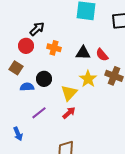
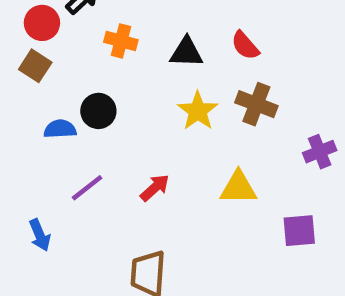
red circle: (26, 46) -> (42, 23), moved
red semicircle: (102, 55) -> (245, 46), moved
brown square: (16, 68) -> (35, 66), moved
yellow triangle: (69, 93) -> (238, 188), moved, turned 48

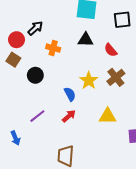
black triangle: (186, 52) -> (86, 40), moved
brown cross: (256, 104) -> (116, 77), turned 30
black circle: (98, 111) -> (35, 75), moved
blue semicircle: (60, 129) -> (70, 94), moved, turned 64

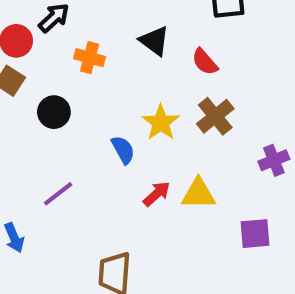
black triangle: (86, 40) -> (154, 41), turned 35
red arrow: (69, 116) -> (157, 194), moved

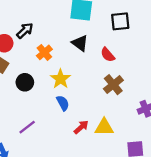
orange cross: (90, 58) -> (44, 52), turned 35
yellow star: (161, 123) -> (60, 79), moved

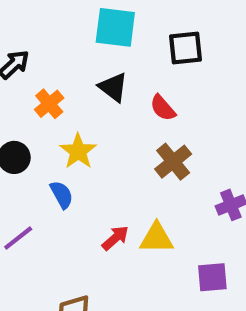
blue semicircle: (63, 103) -> (62, 195), moved

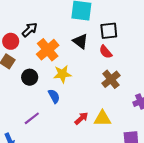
black square: (185, 48) -> (109, 31), moved
orange cross: (49, 104) -> (48, 50), size x1.5
yellow star: (78, 151) -> (62, 74), turned 30

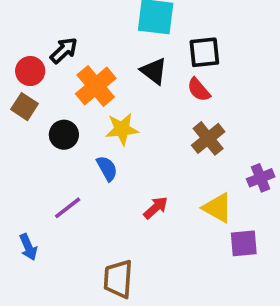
yellow triangle: (102, 118) -> (217, 208), moved, turned 30

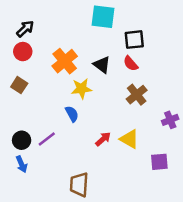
black arrow: (64, 50) -> (25, 29), moved
black triangle: (154, 71) -> (102, 65), moved
brown square: (25, 107) -> (19, 85), moved
black circle: (64, 135) -> (22, 140), moved
yellow triangle: (217, 208) -> (129, 139), moved

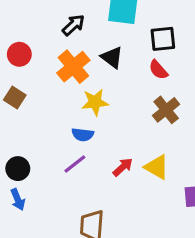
black arrow: (25, 29) -> (73, 25), moved
black triangle: (102, 65) -> (112, 57), moved
blue semicircle: (72, 114) -> (83, 135), turned 126
purple line: (47, 139) -> (75, 164), moved

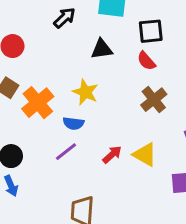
black triangle: (112, 57) -> (102, 49), turned -45
orange cross: (73, 67) -> (38, 103), moved
yellow star: (95, 102) -> (85, 92), turned 30

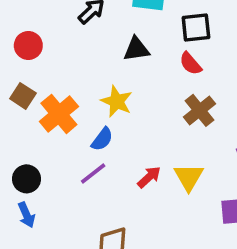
blue semicircle: (73, 123) -> (102, 139), turned -60
yellow triangle: (145, 155) -> (189, 177), turned 30

